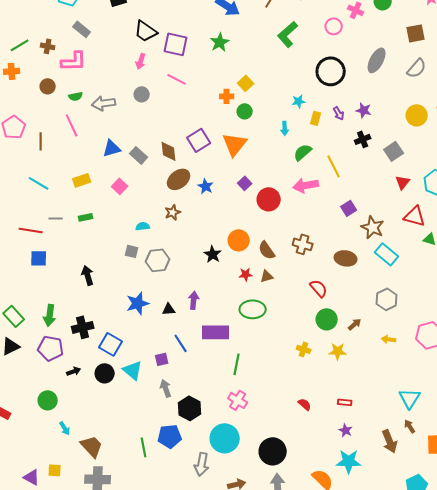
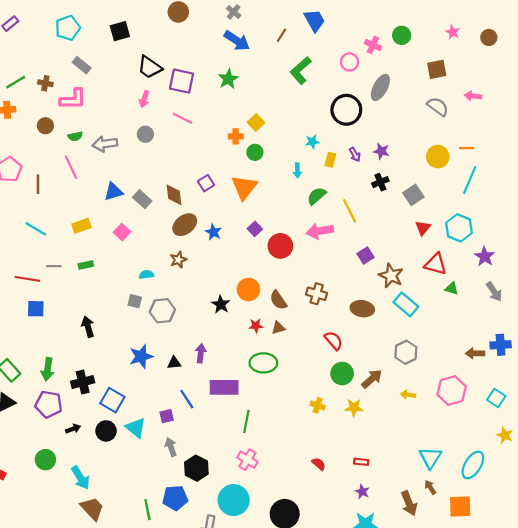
gray ellipse: (377, 60) -> (380, 87), moved
gray semicircle: (417, 68) -> (438, 107), turned -95
purple square: (199, 140) -> (206, 183), size x0.7
brown arrow: (355, 324) -> (372, 379), size x1.5
cyan arrow: (65, 428) -> (80, 478), moved, size x1.6

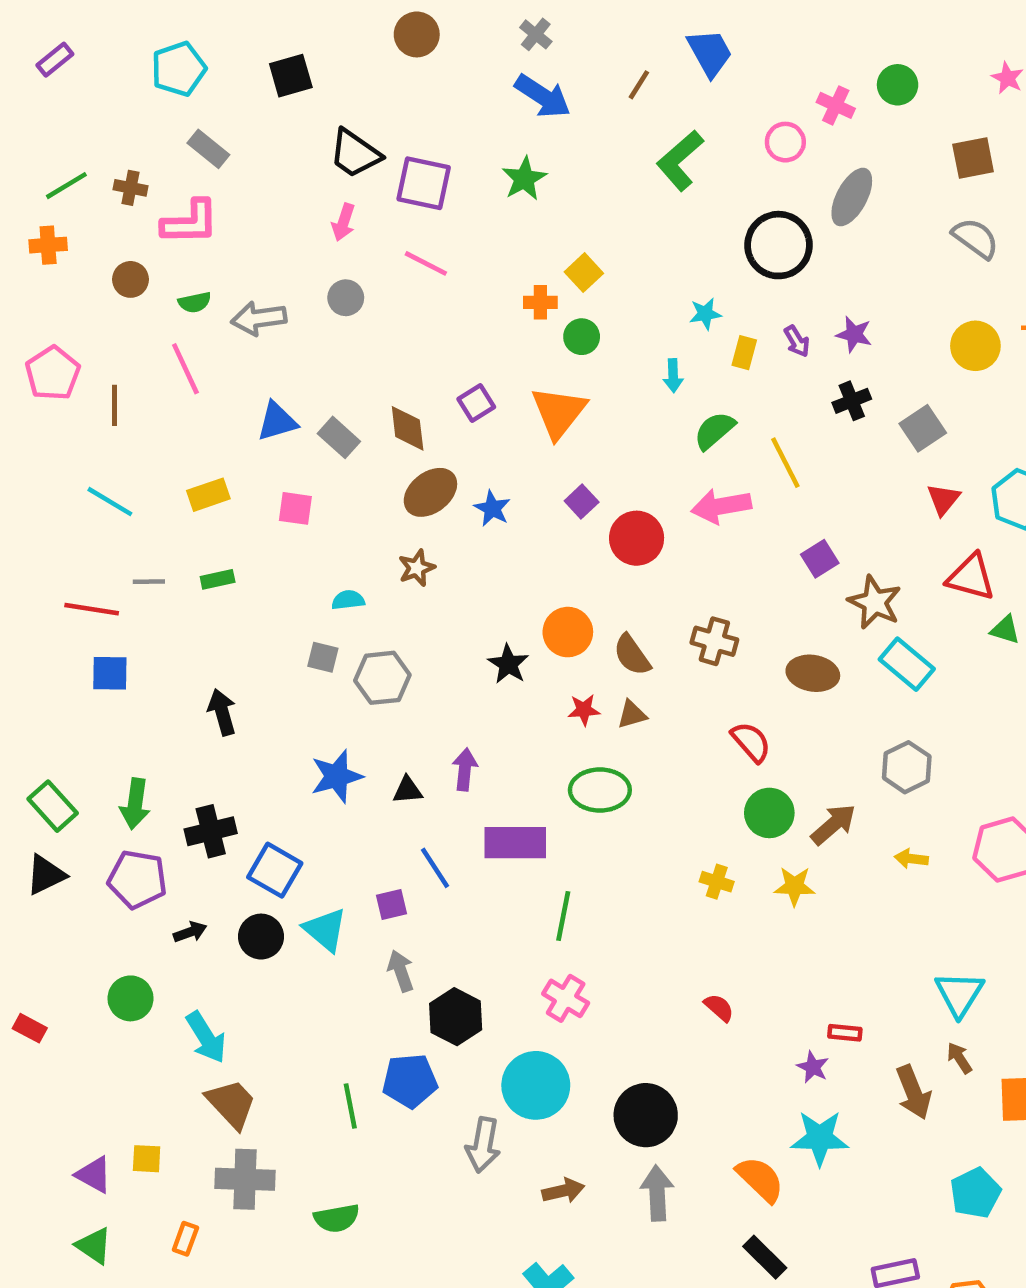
pink square: (122, 232) -> (295, 508), turned -35
red rectangle: (361, 462) -> (845, 1033), moved

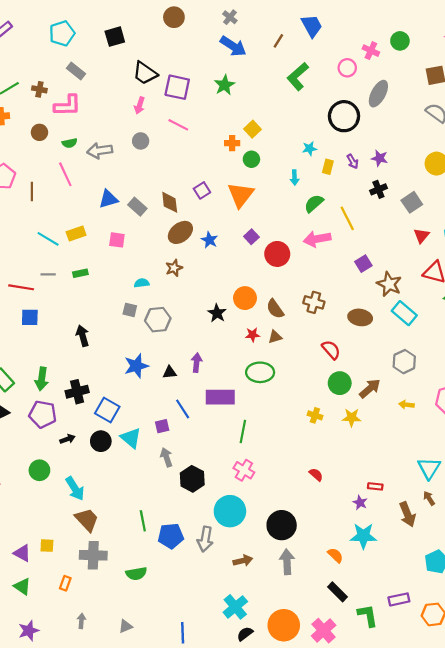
cyan line: (110, 502) -> (48, 239), moved
blue pentagon: (410, 1081) -> (171, 536), moved
orange semicircle: (760, 1179) -> (335, 555), size x0.7

